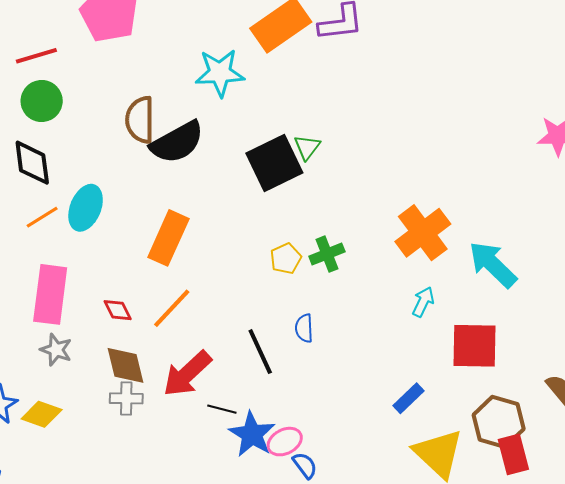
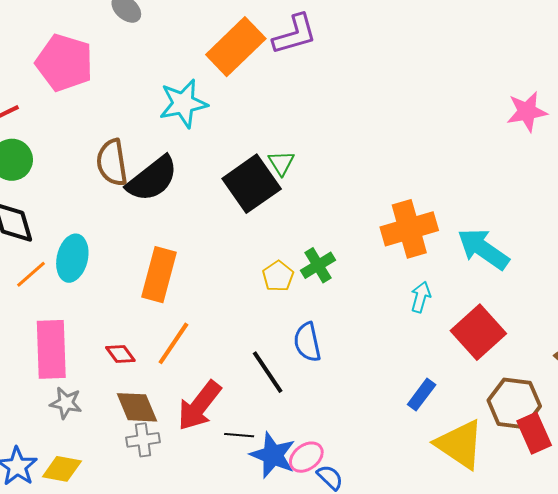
orange cross: (423, 233) -> (409, 229), turned 30
blue semicircle: (304, 328) -> (307, 342), size x1.4
red square: (475, 346) -> (478, 332), turned -34

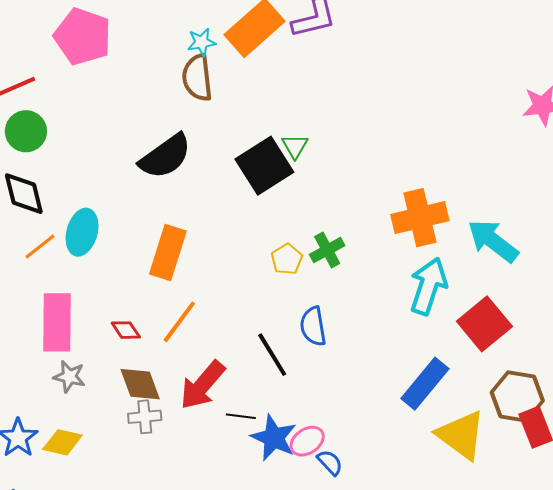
cyan star: (183, 103) -> (201, 42), moved, size x0.6
brown semicircle: (112, 163) -> (197, 78), moved
cyan arrow: (421, 297) -> (428, 286), size x1.8
blue rectangle: (422, 395) -> (425, 384), size x1.6

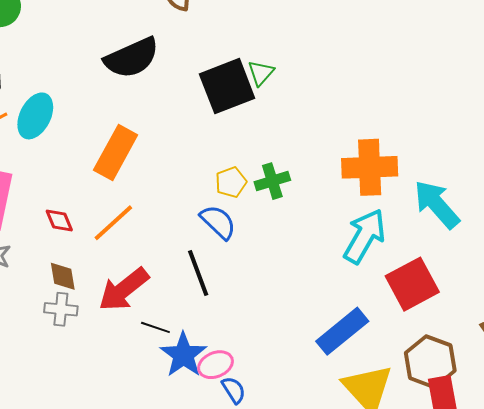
blue semicircle: (313, 326) -> (218, 222), moved, turned 132
brown diamond: (140, 384) -> (63, 276), size x0.7

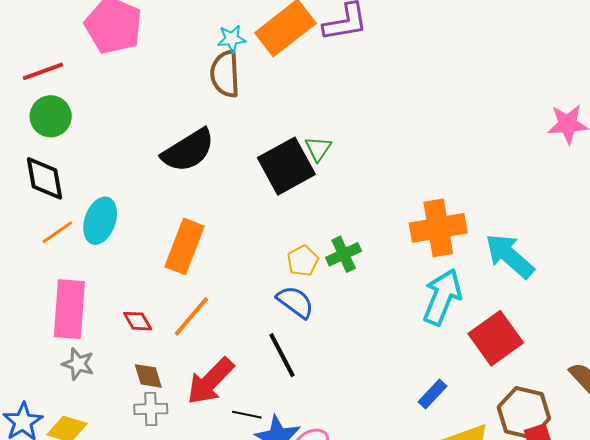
blue rectangle: (342, 331) -> (433, 394), size x0.6

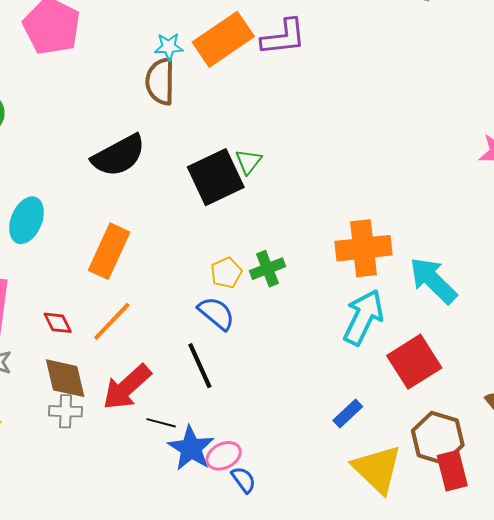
brown diamond: (148, 376) -> (65, 378), size x1.5

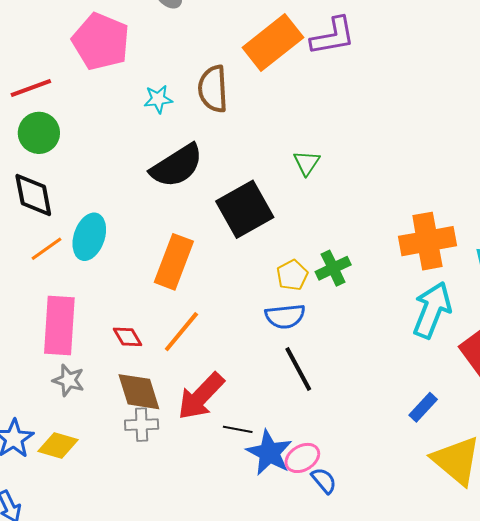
cyan star: (169, 47) -> (158, 99), moved
black square: (216, 177) -> (245, 209), moved
blue semicircle: (216, 313) -> (285, 316), turned 138
black line: (200, 366) -> (298, 369), moved

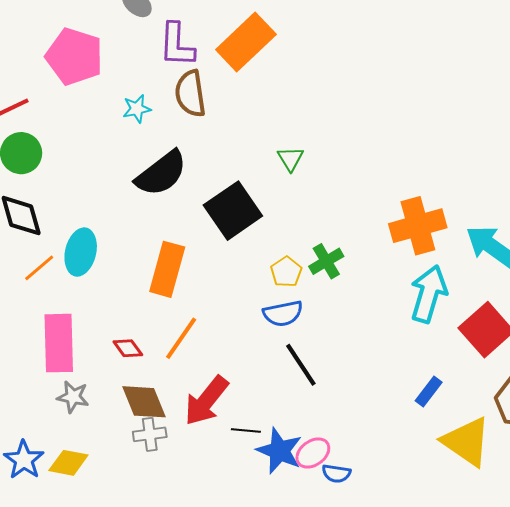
purple L-shape: (333, 36) -> (177, 45), moved, turned 108
blue semicircle: (324, 480) -> (336, 474), turned 144

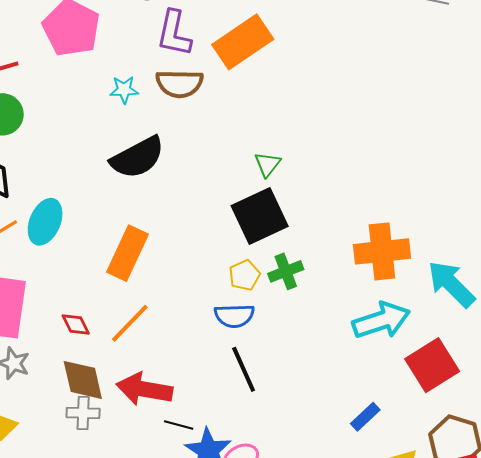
brown semicircle: (190, 94) -> (179, 84), turned -90
black square: (233, 211) -> (260, 216), moved
cyan arrow: (429, 294) -> (381, 320), turned 46
red arrow: (206, 401) -> (144, 389), turned 52

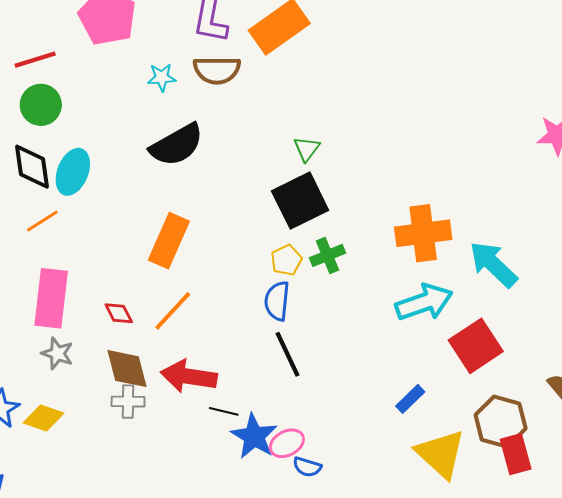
cyan ellipse: (45, 222) -> (73, 172), moved
blue semicircle: (234, 316) -> (277, 301), turned 99

